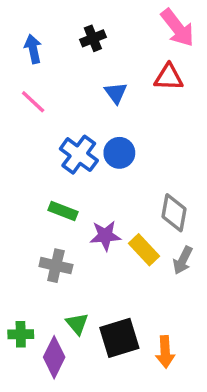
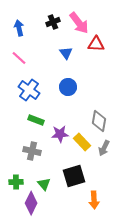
pink arrow: (177, 28) -> (79, 23), moved
blue cross: (79, 155) -> (29, 90), moved
green cross: (21, 334) -> (16, 182), moved
black square: (119, 338) -> (74, 176), moved

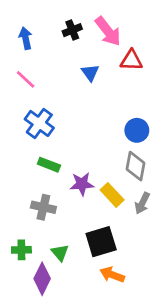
blue circle: (68, 87) -> (137, 130), moved
orange arrow: (94, 200) -> (112, 275), moved, turned 114

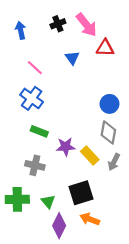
pink line: (26, 79) -> (35, 68), moved
green cross: (21, 250) -> (17, 199), size x1.5
purple diamond: (42, 279) -> (59, 226), moved

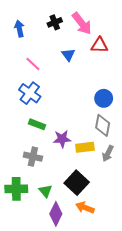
yellow rectangle: (90, 155) -> (85, 147), turned -54
black square: (81, 193) -> (77, 183), turned -30

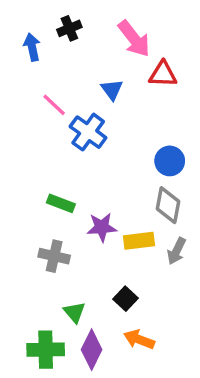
black cross: (55, 22) -> (69, 28), moved
blue cross: (30, 93) -> (88, 132), moved
black square: (77, 183) -> (125, 299), size x0.6
green cross: (16, 189) -> (46, 350), moved

